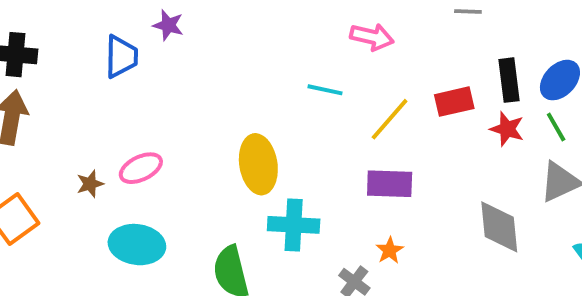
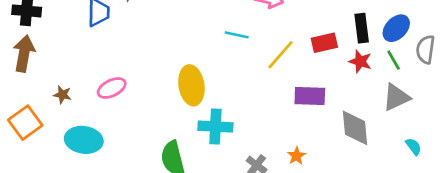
brown star: (90, 184) -> (62, 95), moved, turned 30
purple rectangle: (390, 184) -> (310, 96), moved
cyan ellipse: (137, 245) -> (84, 140), moved
orange star: (390, 250) -> (297, 156), moved

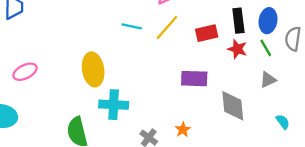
blue ellipse: (396, 28) -> (268, 21), turned -35
yellow line: (281, 55) -> (167, 27), moved
gray triangle: (396, 97) -> (268, 80), size x0.7

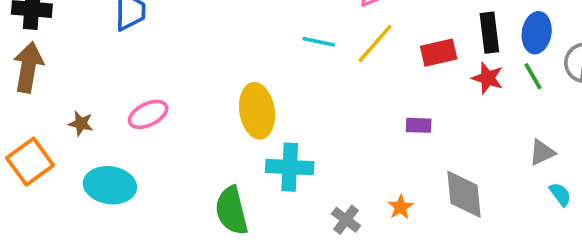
purple rectangle: (194, 79) -> (419, 125), size x0.6
gray triangle: (268, 80) -> (542, 153), moved
gray diamond: (233, 106) -> (464, 194), moved

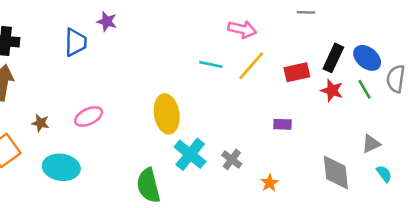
black rectangle: (489, 33) -> (333, 58), turned 32
blue ellipse: (537, 33) -> (367, 58), turned -60
cyan cross: (290, 167) -> (190, 154), turned 36
gray diamond: (464, 194) -> (336, 172), moved
gray cross: (346, 220) -> (232, 159), moved

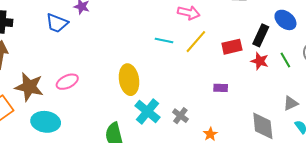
blue trapezoid: (76, 42) -> (57, 23), turned 110
blue ellipse: (367, 58) -> (285, 20), moved
brown star: (40, 123) -> (29, 87), size x2.0

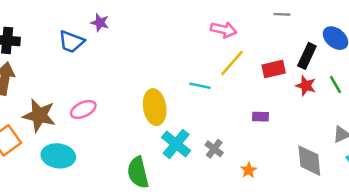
cyan line: (164, 41) -> (200, 86), moved

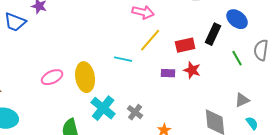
red star: (306, 86) -> (192, 70), moved
pink ellipse: (83, 109) -> (52, 77), moved
purple rectangle: (261, 117) -> (168, 73), moved

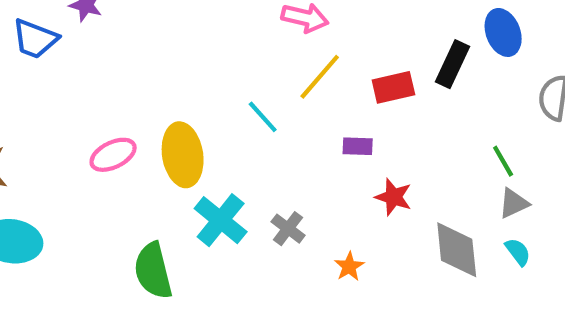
blue ellipse: (237, 19) -> (503, 32), turned 30
green line: (237, 58) -> (503, 161), moved
cyan line: (123, 59) -> (263, 117), turned 36
red star: (192, 70) -> (393, 197), moved
cyan semicircle: (252, 123) -> (518, 252), moved

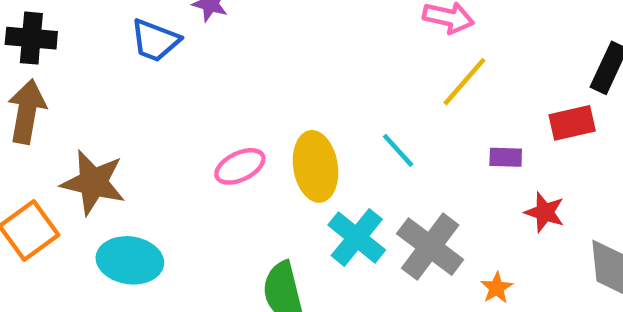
red rectangle: (393, 87) -> (572, 123), moved
cyan line: (263, 117) -> (398, 150), moved
gray cross: (288, 229) -> (430, 247), size x1.8

